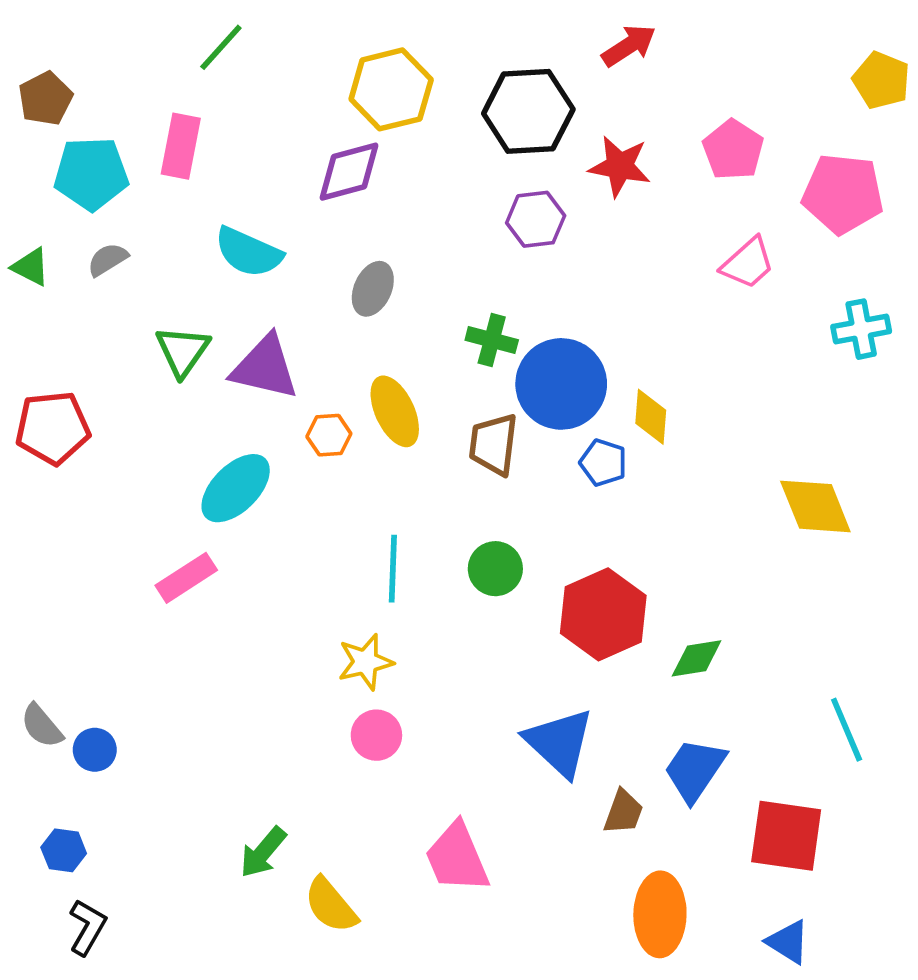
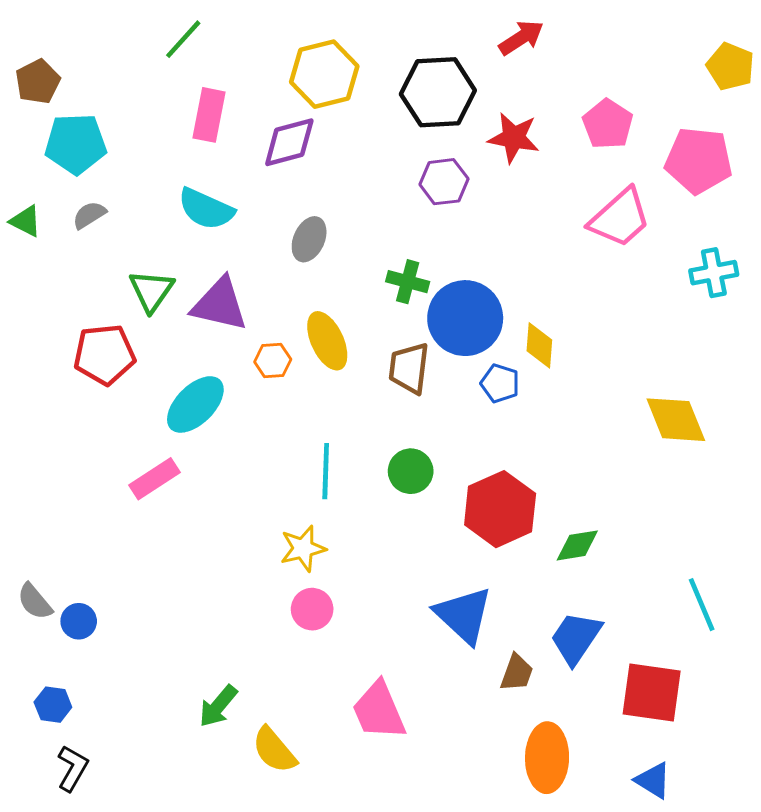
pink rectangle: (181, 146) -> (209, 115), moved
pink trapezoid: (748, 263) -> (620, 218), size x1.4
red pentagon: (53, 428) -> (104, 354), moved

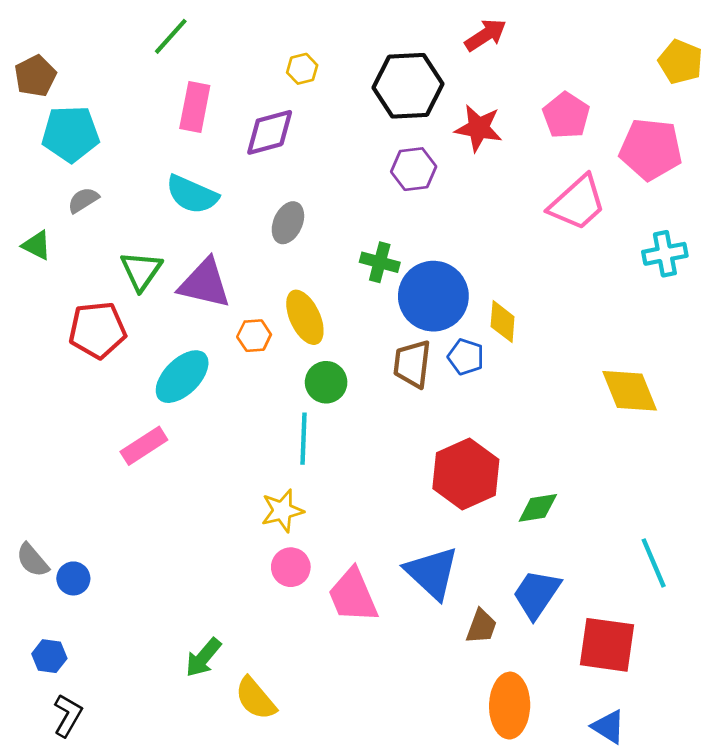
yellow hexagon: (324, 74) -> (302, 69), size x0.5
green triangle: (26, 221) -> (37, 245), moved
brown trapezoid: (409, 368) -> (412, 364), moved
green circle: (411, 471) -> (326, 382), moved
pink trapezoid: (379, 711) -> (353, 595), moved

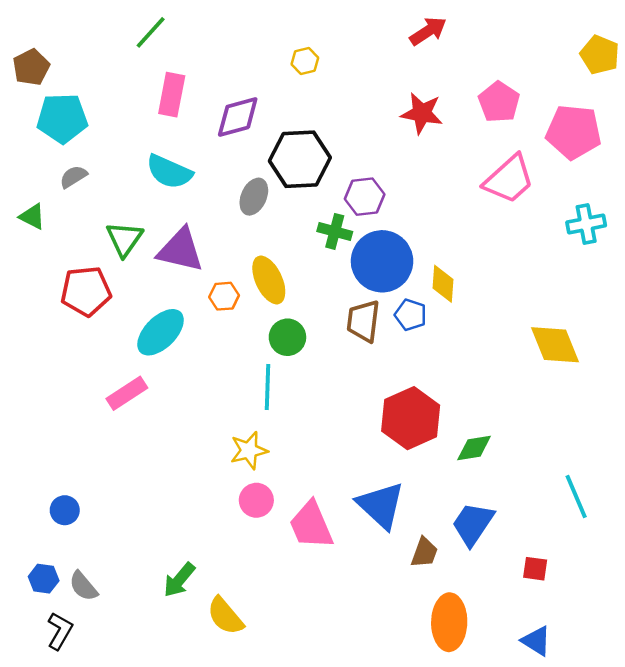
yellow hexagon: (302, 69) -> (305, 61), moved
black hexagon: (408, 86) -> (300, 159), moved
purple hexagon: (414, 169) -> (365, 197), moved
gray semicircle: (32, 560) -> (83, 586), moved
red square: (607, 645) -> (535, 569), size x0.5

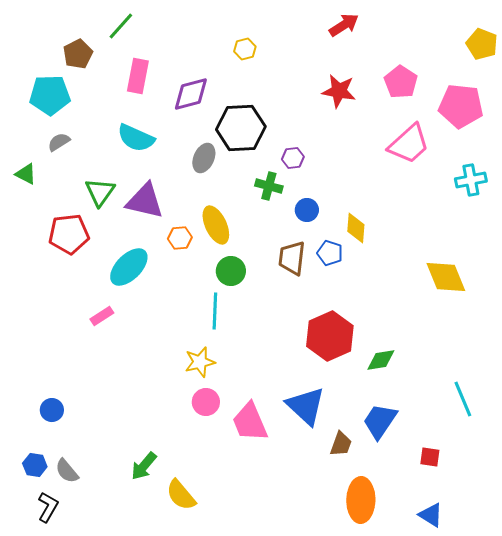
brown pentagon: (31, 67) -> (78, 54), moved
purple hexagon: (365, 197) -> (293, 158), size x0.7
blue circle: (382, 261) -> (307, 210), size x0.5
pink rectangle: (127, 393) -> (102, 316), size x0.7

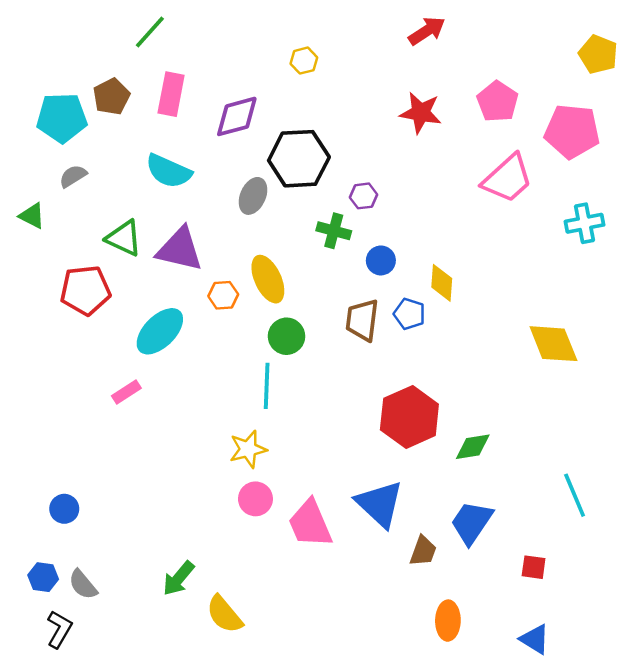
brown pentagon: (78, 54) -> (111, 97), moved
green triangle: (100, 192) -> (124, 238), turned -40
orange ellipse: (361, 500) -> (448, 621), size x0.7

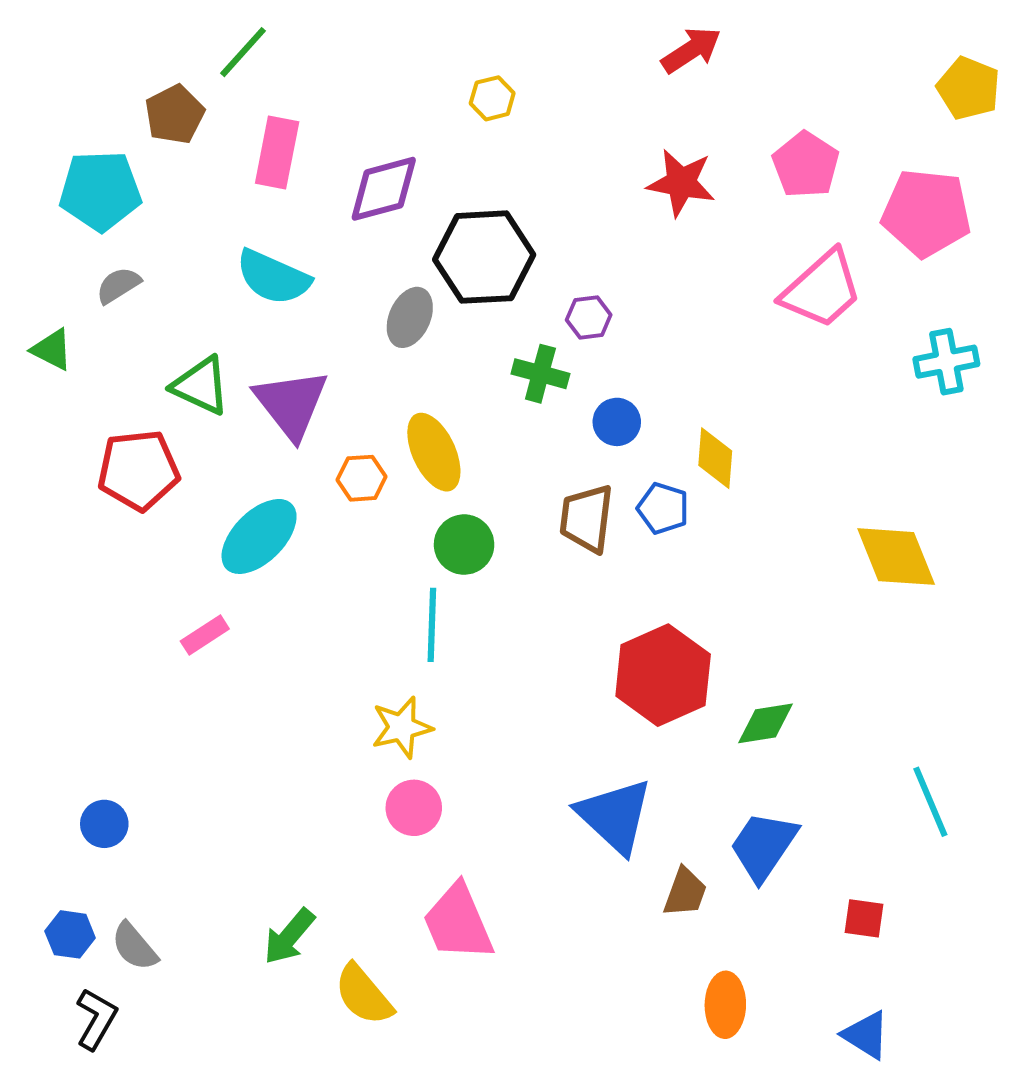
brown pentagon: (111, 97) -> (175, 114), moved
purple triangle: (180, 249) -> (291, 404), turned 39
pink trapezoid: (310, 524) -> (458, 922), moved

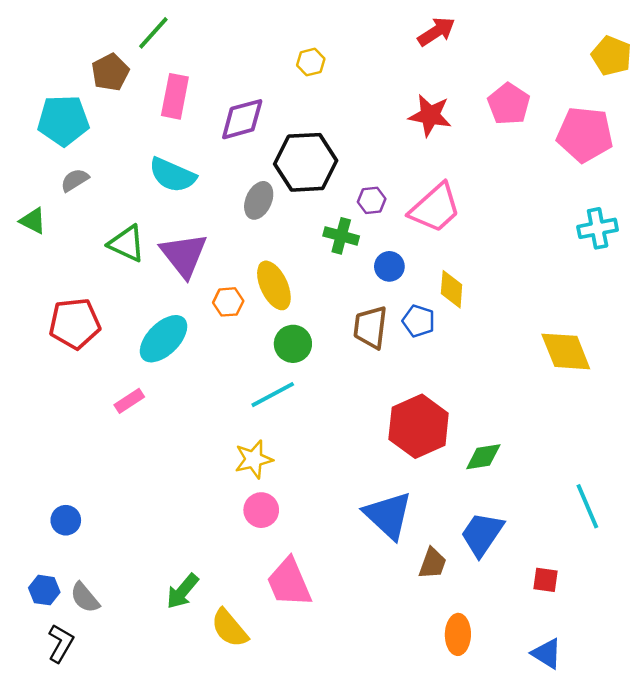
pink trapezoid: (822, 289) -> (435, 208), moved
red pentagon: (138, 470) -> (75, 324), moved
cyan line: (432, 625) -> (273, 395), turned 60

